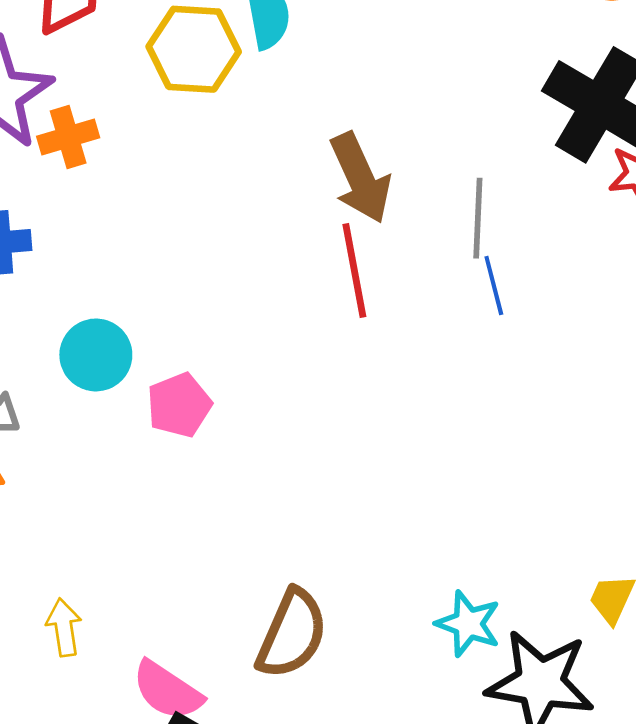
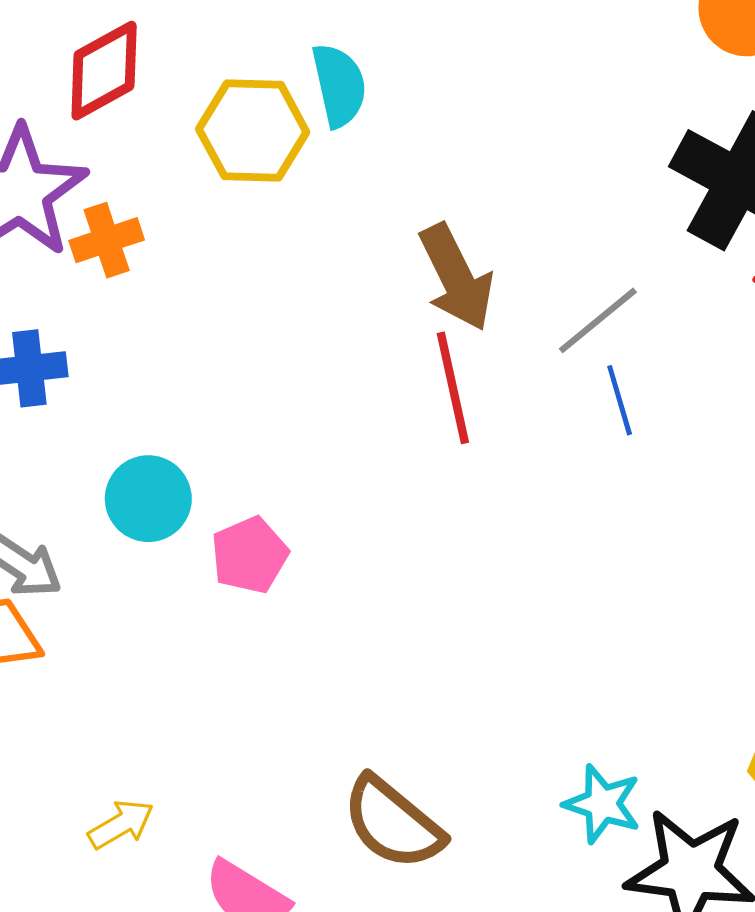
gray line: (478, 218) -> (598, 320), turned 50
yellow arrow: (64, 627) -> (121, 824), turned 70
brown semicircle: (292, 634) -> (393, 823), turned 108

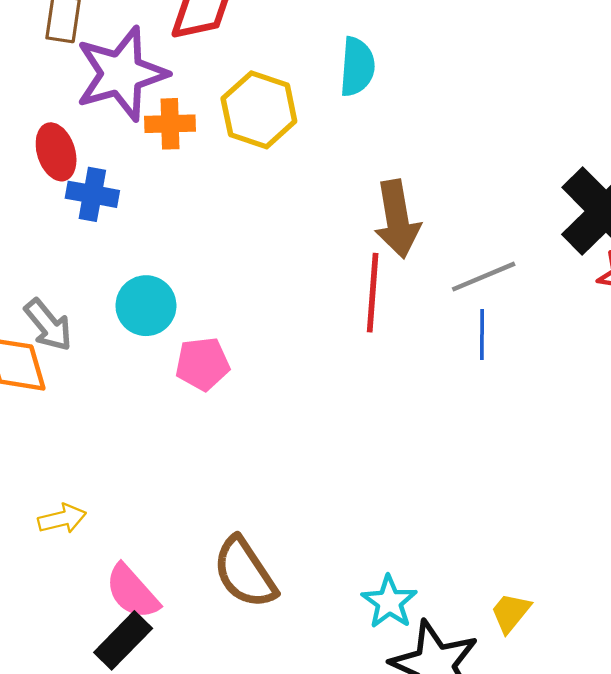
yellow hexagon: (253, 131) -> (259, 110), moved

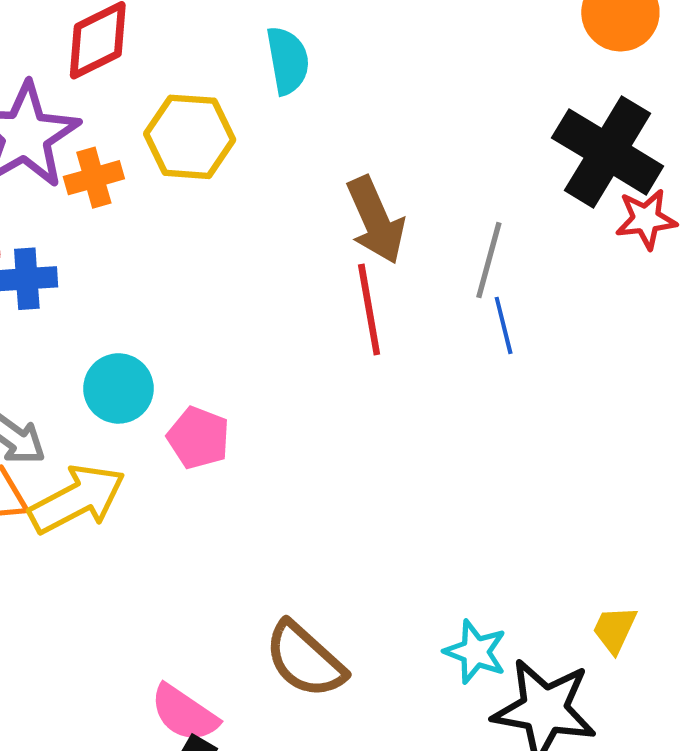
gray line: (484, 277) -> (489, 260), turned -38
pink pentagon: (203, 364) -> (198, 438), turned -30
yellow arrow: (62, 519) -> (77, 499), moved, size x1.8

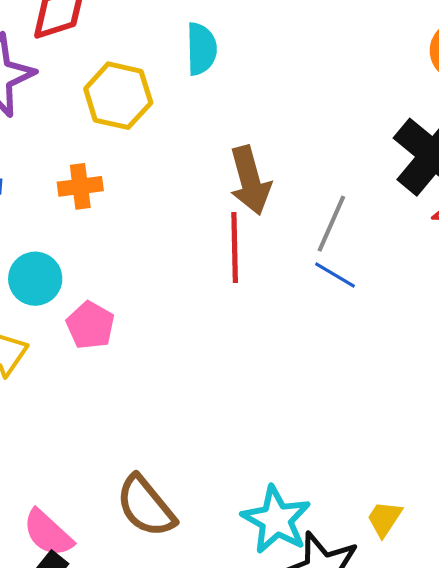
orange cross: (94, 178) -> (80, 186), moved
blue line: (504, 325) -> (335, 275), turned -54
cyan star: (475, 652) -> (276, 520), size x1.4

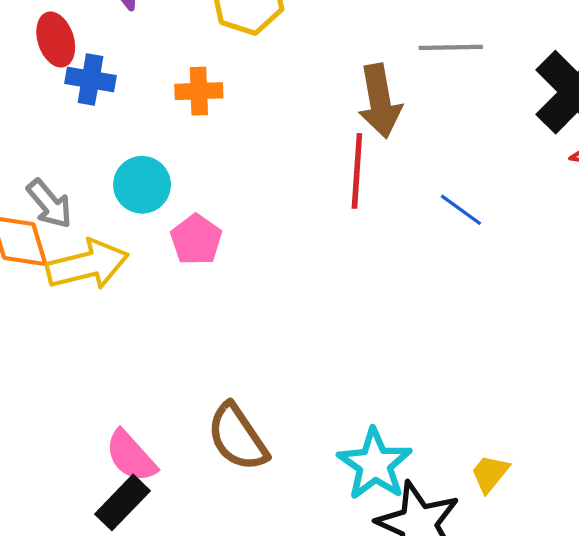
gray line: (331, 224) -> (451, 47), moved, turned 60

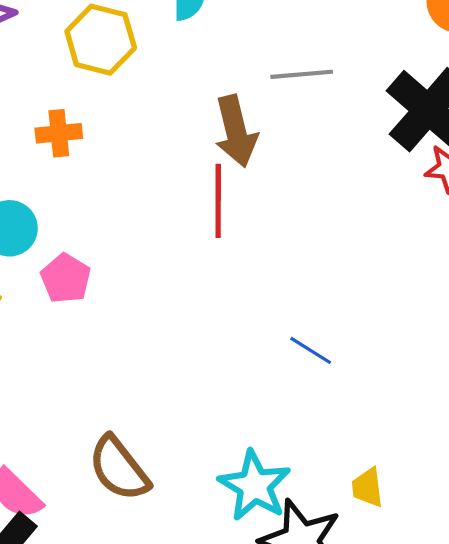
blue line: (461, 210) -> (311, 350), moved
yellow trapezoid: (490, 474) -> (367, 487), turned -42

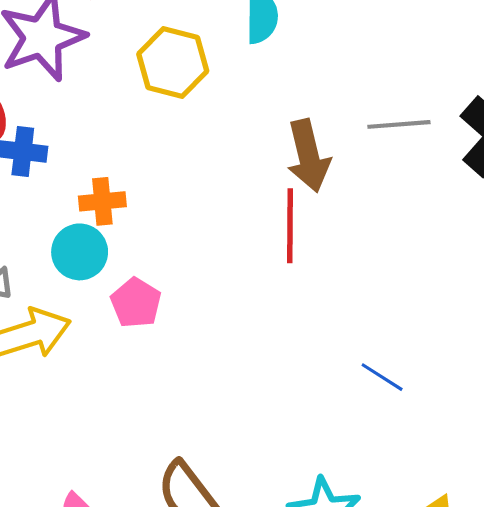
gray line: (302, 74) -> (399, 124), moved
orange cross: (59, 133) -> (102, 201), moved

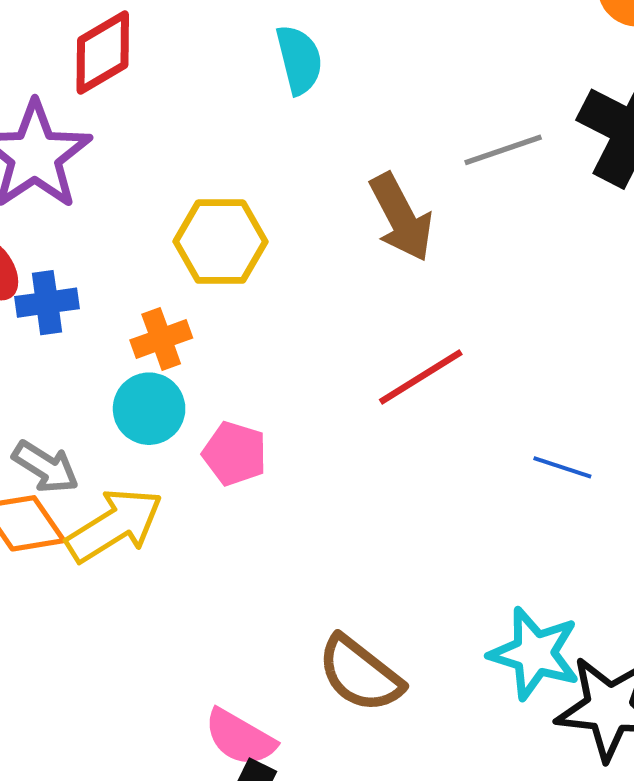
yellow hexagon: (173, 62) -> (220, 242), moved
red line: (290, 226) -> (421, 377), moved, turned 72

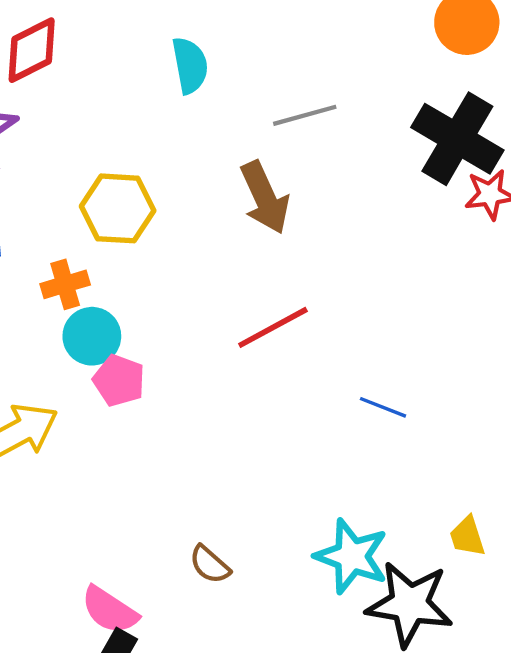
gray line: (503, 150) -> (305, 115), moved
cyan circle: (149, 409) -> (92, 336), moved
brown semicircle: (360, 674) -> (210, 564), size x0.6

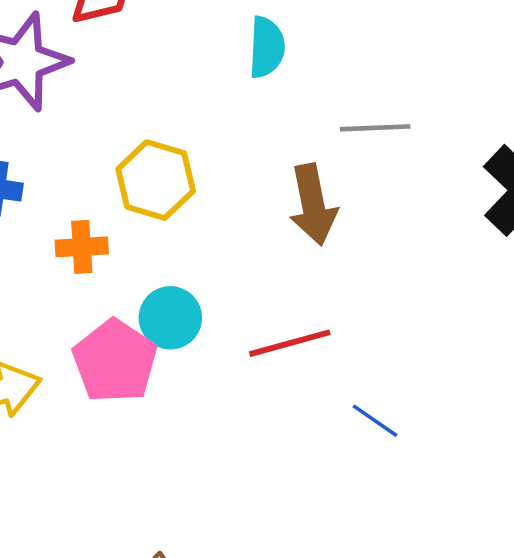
cyan circle: (92, 336) -> (170, 318), moved
pink pentagon: (119, 380) -> (115, 361), size x1.5
blue line: (383, 407) -> (375, 421), moved

